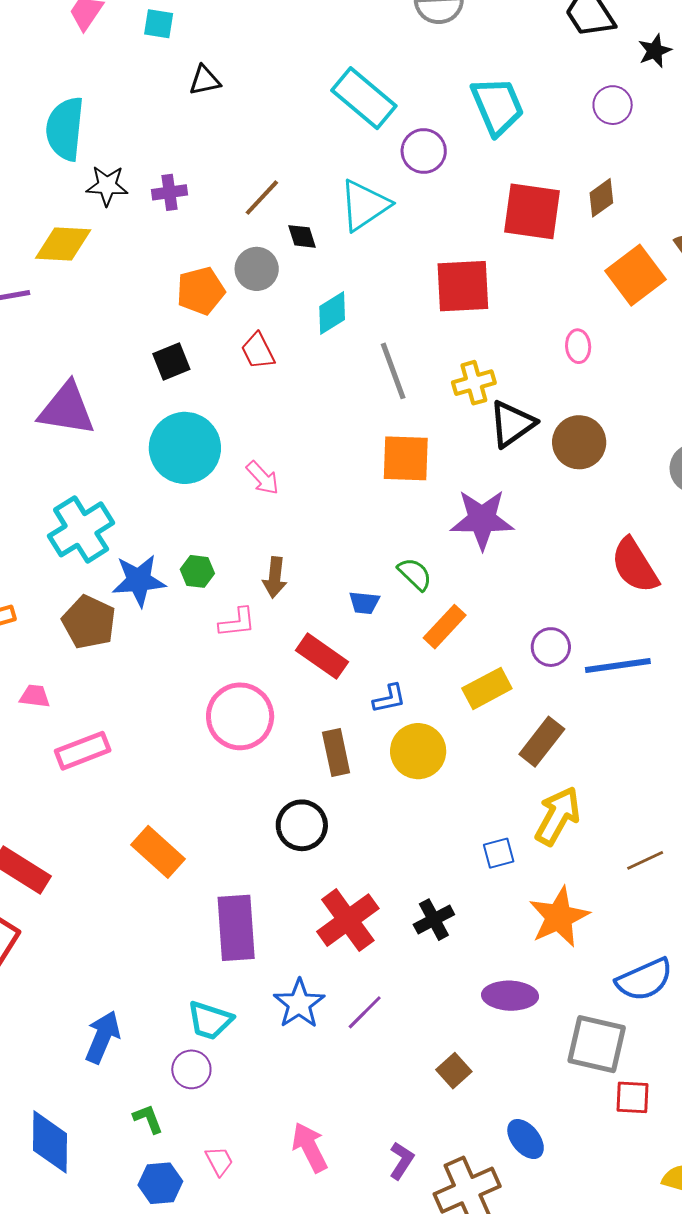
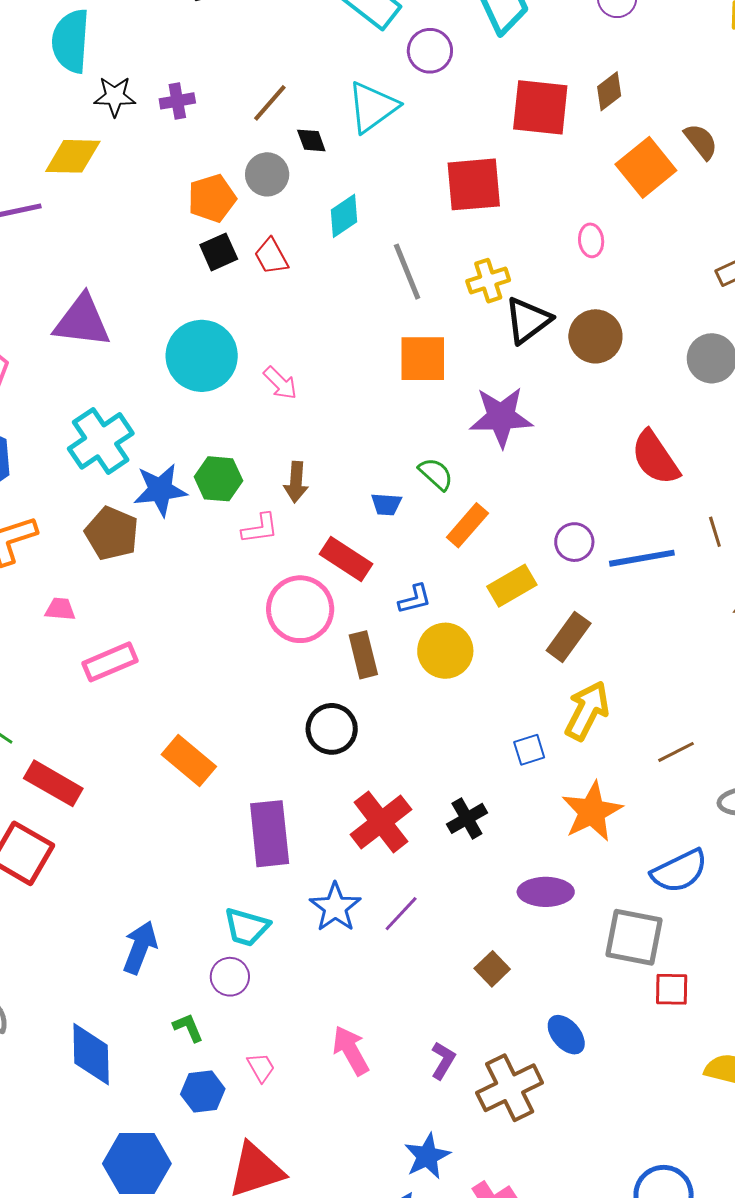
black square: (171, 361) -> (219, 252), moved
green hexagon: (197, 571) -> (218, 479), size x1.4
pink circle: (240, 716) -> (300, 609), moved

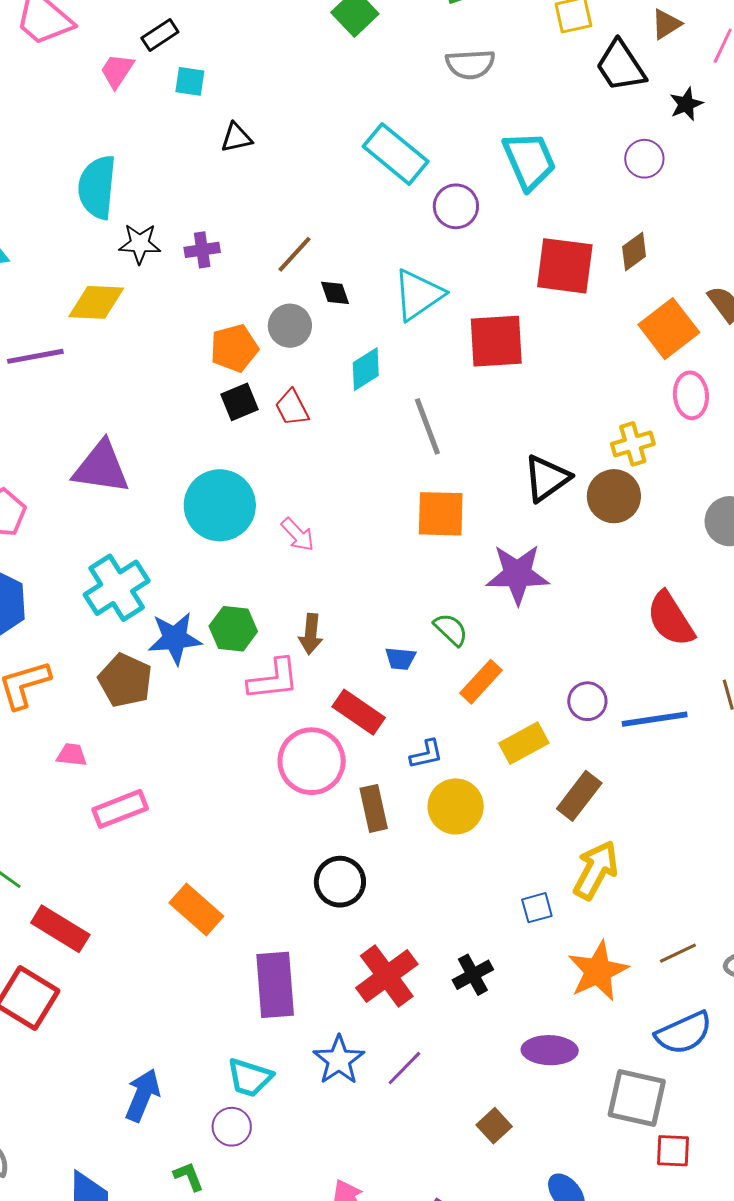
cyan triangle: (373, 107) -> (418, 295), moved
pink ellipse: (591, 240) -> (691, 395), moved, size x1.4
yellow cross: (488, 281) -> (633, 444), moved
pink L-shape: (260, 528) -> (273, 679), size x1.4
brown line: (676, 752) -> (678, 953), moved

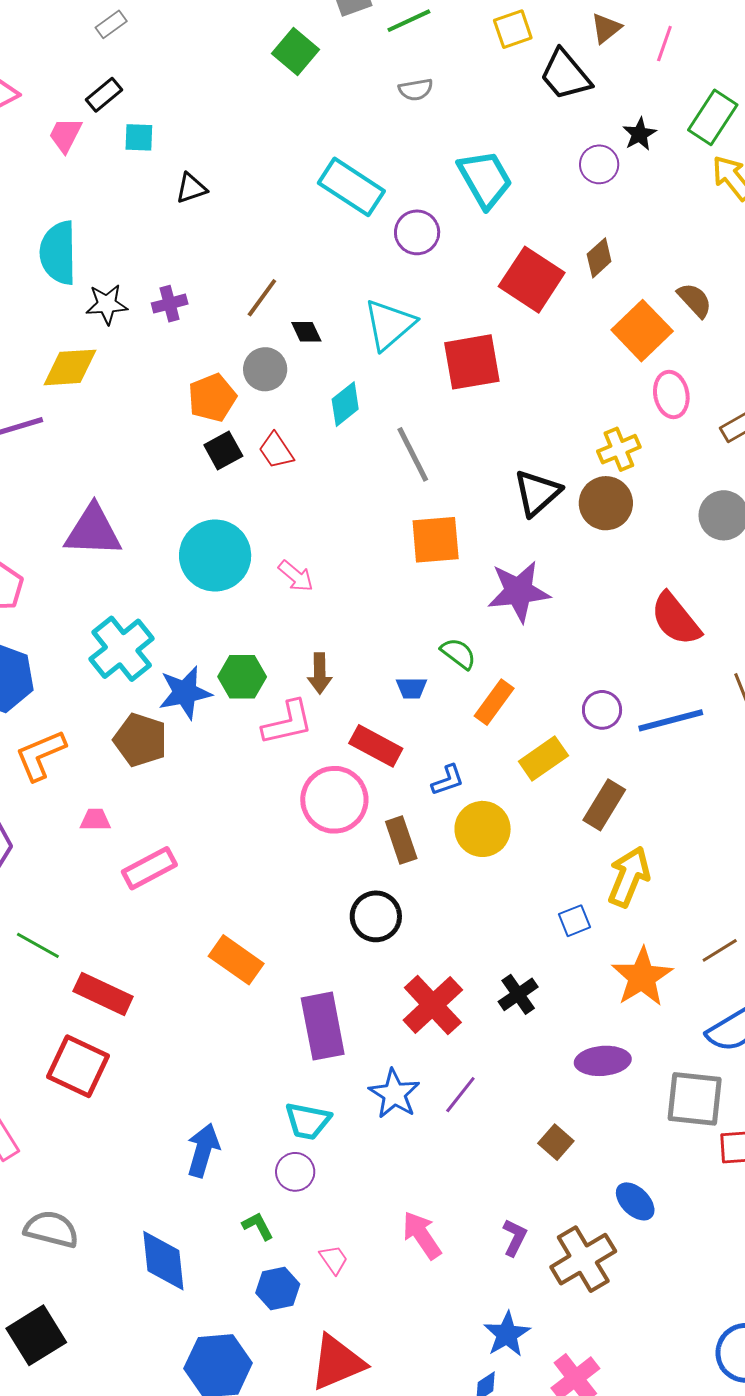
gray semicircle: (470, 64) -> (416, 90), size x0.7
black star: (686, 104) -> (640, 134), moved
red square: (565, 266) -> (532, 280), turned 32

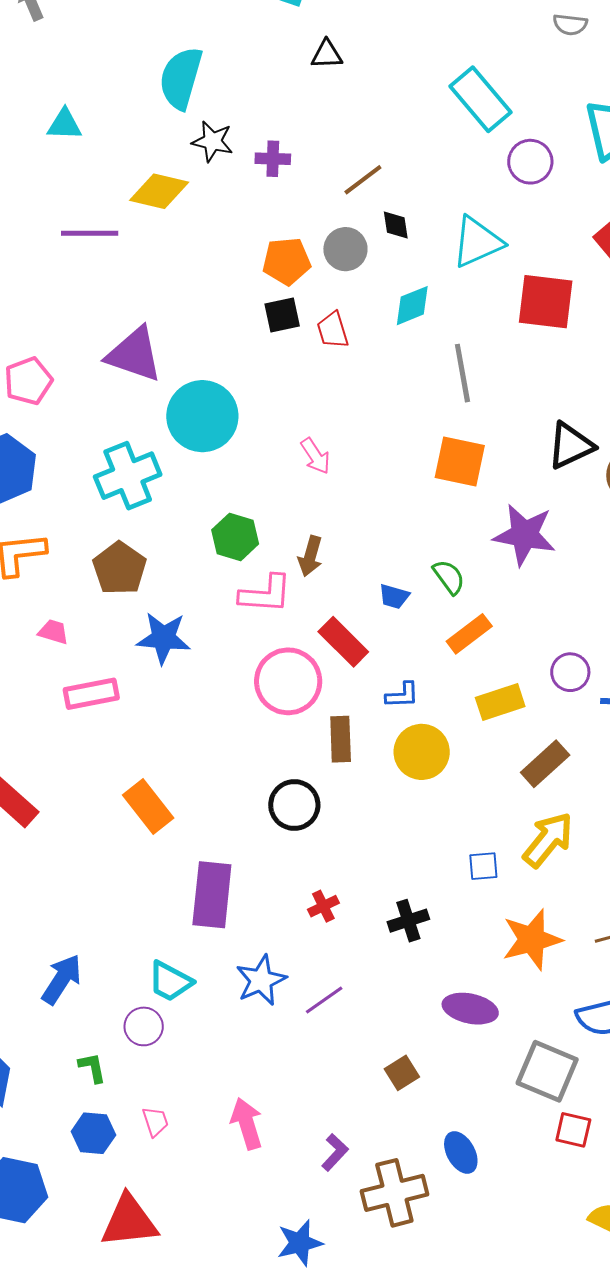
cyan circle: (215, 555) -> (202, 416), moved
blue star: (185, 693) -> (163, 638), moved
red cross: (433, 1005) -> (323, 906), size x0.5

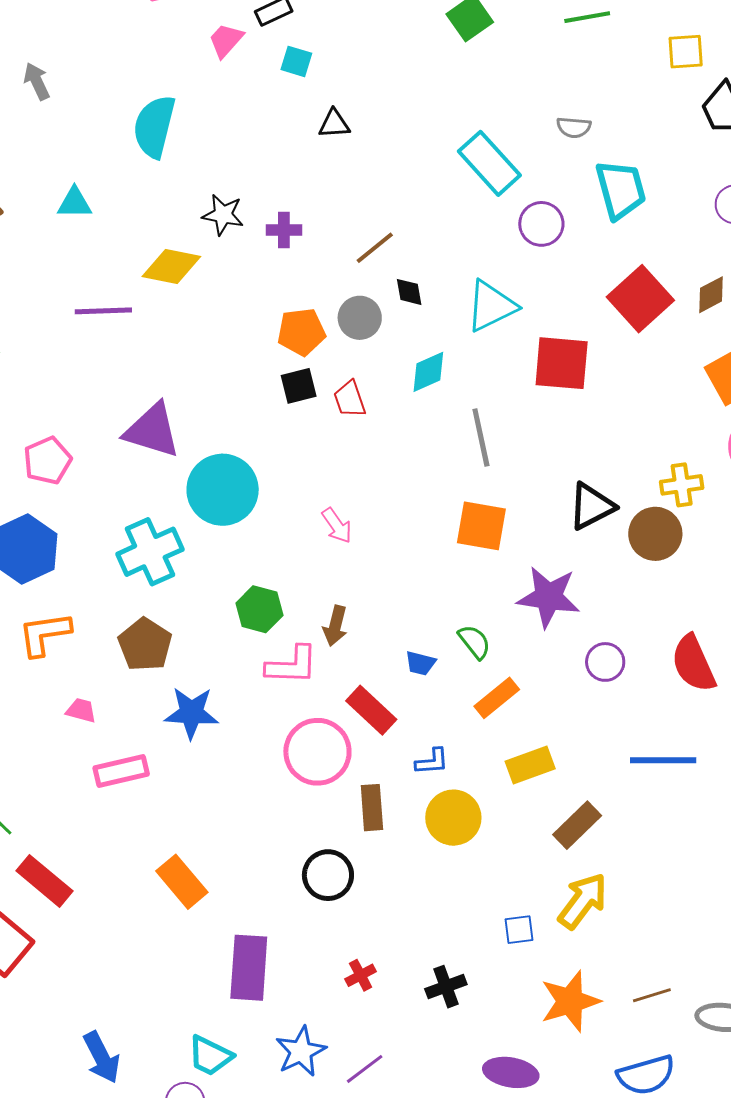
gray semicircle: (570, 24) -> (574, 127), moved
cyan semicircle: (181, 78) -> (154, 127), moved
purple circle: (570, 672) -> (605, 662), moved
blue arrow: (62, 979) -> (102, 1057), turned 122

